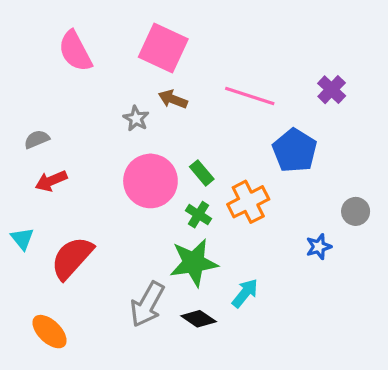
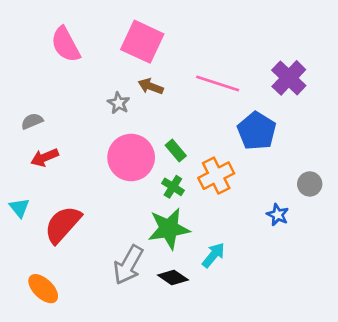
purple cross: (332, 90) -> (289, 78), size x1.4
blue star: (319, 247) -> (278, 215), turned -30

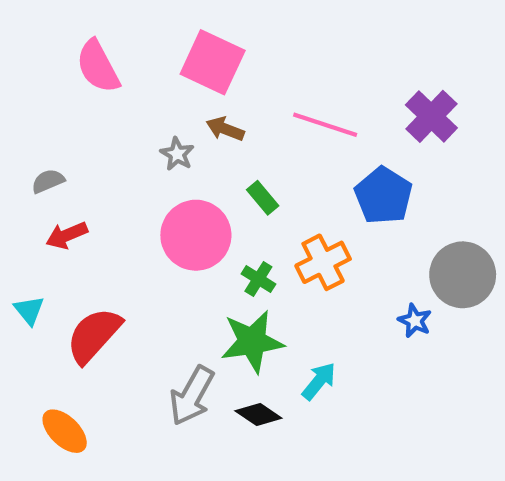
green rectangle: (176, 150) -> (263, 198), moved
gray circle: (310, 184) -> (463, 275), size x1.8

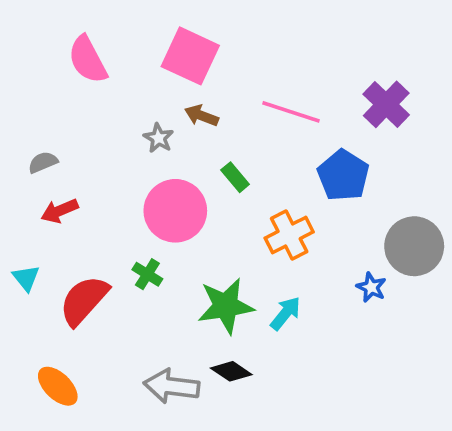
green cross: (258, 279) -> (147, 274), moved
cyan arrow: (319, 381) -> (285, 313), moved
gray arrow: (192, 396) -> (172, 386), moved, turned 68

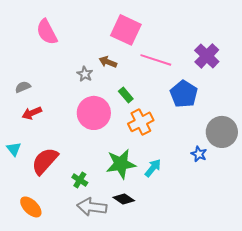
pink square: (190, 56) -> (126, 30), moved
orange cross: (289, 235) -> (141, 122), moved
green cross: (147, 274) -> (80, 180), moved

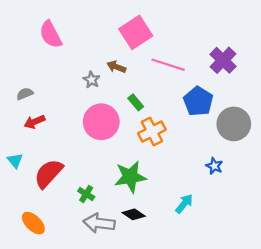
pink square: (126, 30) -> (136, 32), turned 32
gray circle: (222, 132) -> (234, 124), moved
cyan arrow: (153, 168) -> (184, 204), moved

